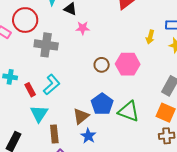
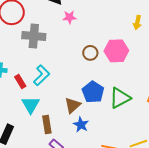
green triangle: (129, 111) -> (120, 98), turned -45

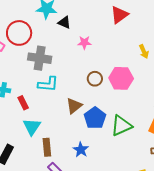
pink star: (69, 17) -> (84, 43), moved
yellow arrow: (137, 22) -> (144, 51), turned -40
cyan L-shape: (42, 75) -> (48, 84), moved, turned 45
brown triangle: (73, 105) -> (74, 106), moved

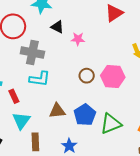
black triangle: (64, 22) -> (57, 27), moved
brown triangle: (74, 106) -> (57, 111), moved, turned 30

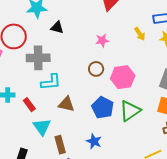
pink star: (78, 39) -> (102, 40), moved
pink hexagon: (113, 76) -> (123, 77), moved
brown triangle: (57, 111) -> (66, 104), moved, turned 30

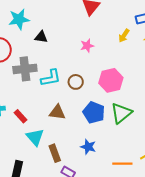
yellow arrow: (140, 34) -> (124, 36), turned 72
brown circle: (96, 69) -> (76, 82), moved
cyan L-shape: (51, 82) -> (51, 78), moved

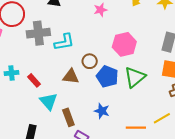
brown circle: (76, 82) -> (90, 61), moved

